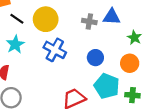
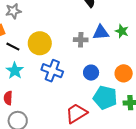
green star: (134, 38) -> (122, 31), moved

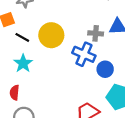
blue cross: (52, 71) -> (84, 54), moved

